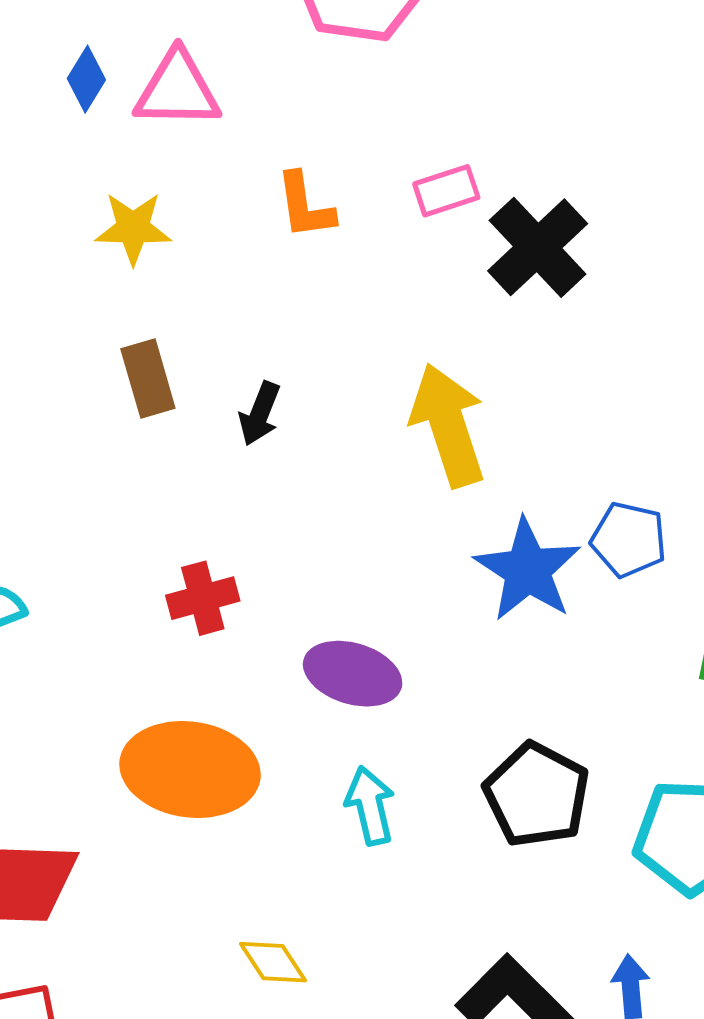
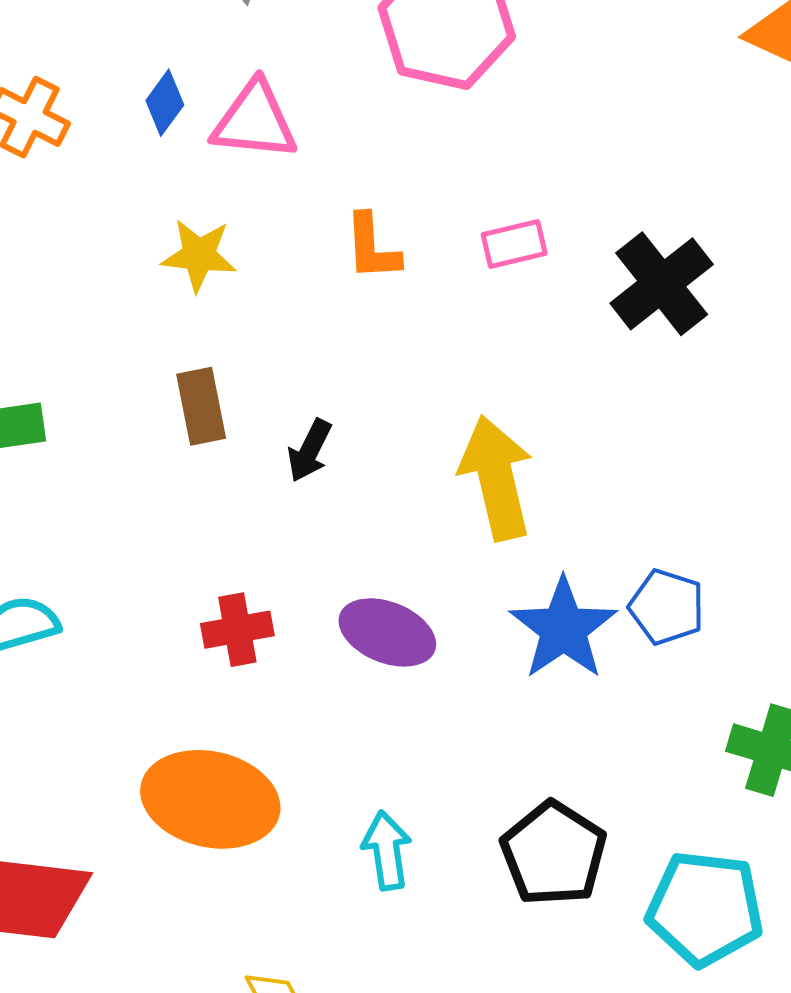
black cross: (538, 247) -> (662, 284), moved
purple ellipse: (353, 674) -> (387, 632), moved

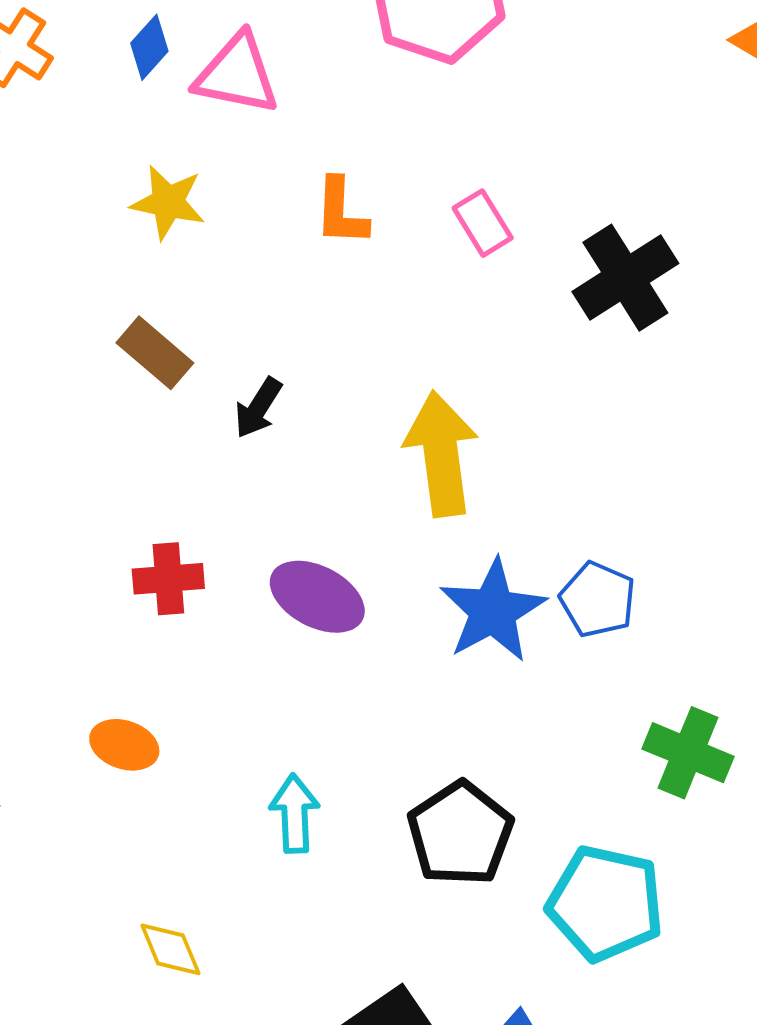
pink rectangle: (514, 244) -> (483, 223), turned 66
brown rectangle: (201, 406) -> (155, 353), turned -44
orange ellipse: (210, 799) -> (124, 745), size x0.5

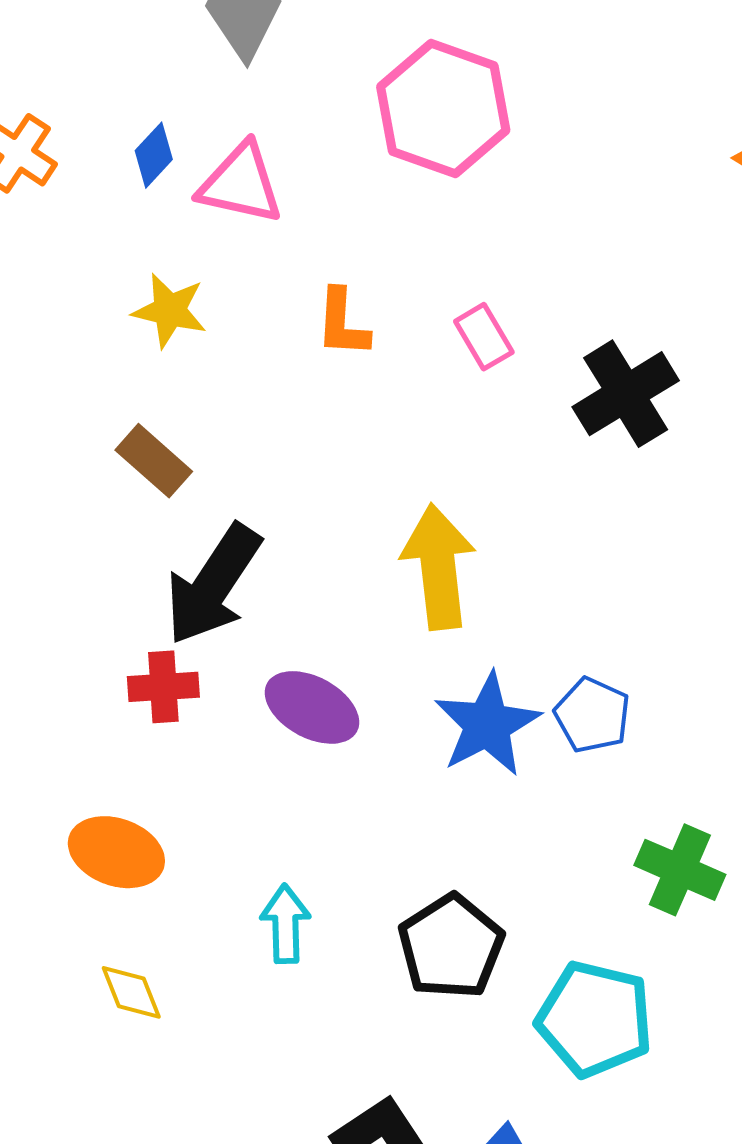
black arrow: (258, 408) -> (213, 585), moved, size x2.0
orange ellipse: (124, 745) -> (116, 852), size x1.4
yellow diamond: (170, 949) -> (131, 992), moved

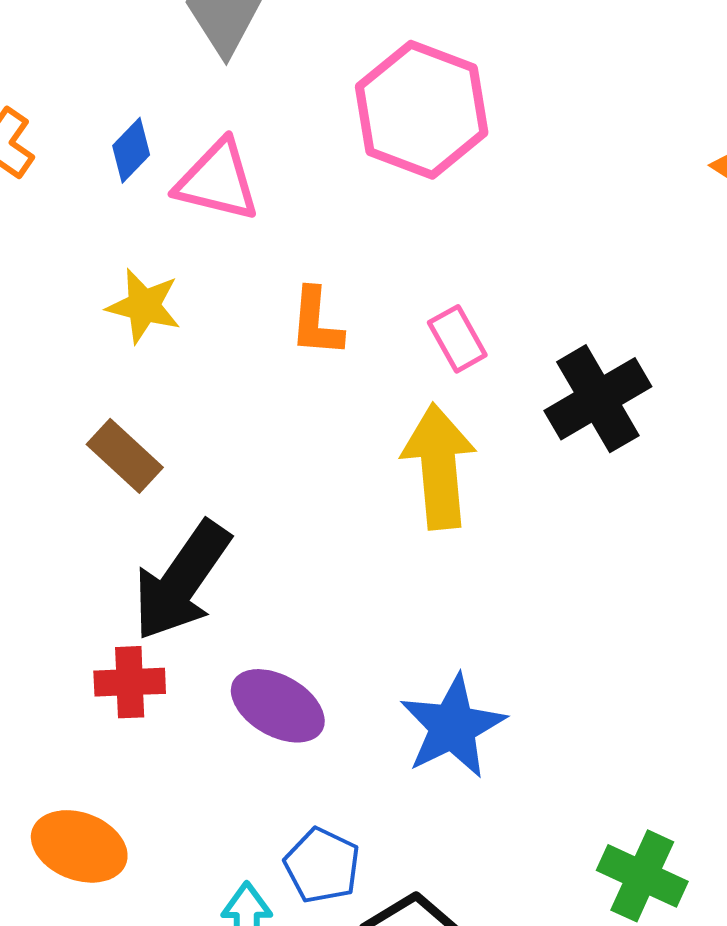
yellow arrow: (438, 567) -> (439, 466), moved
blue pentagon: (592, 715) -> (322, 865), moved

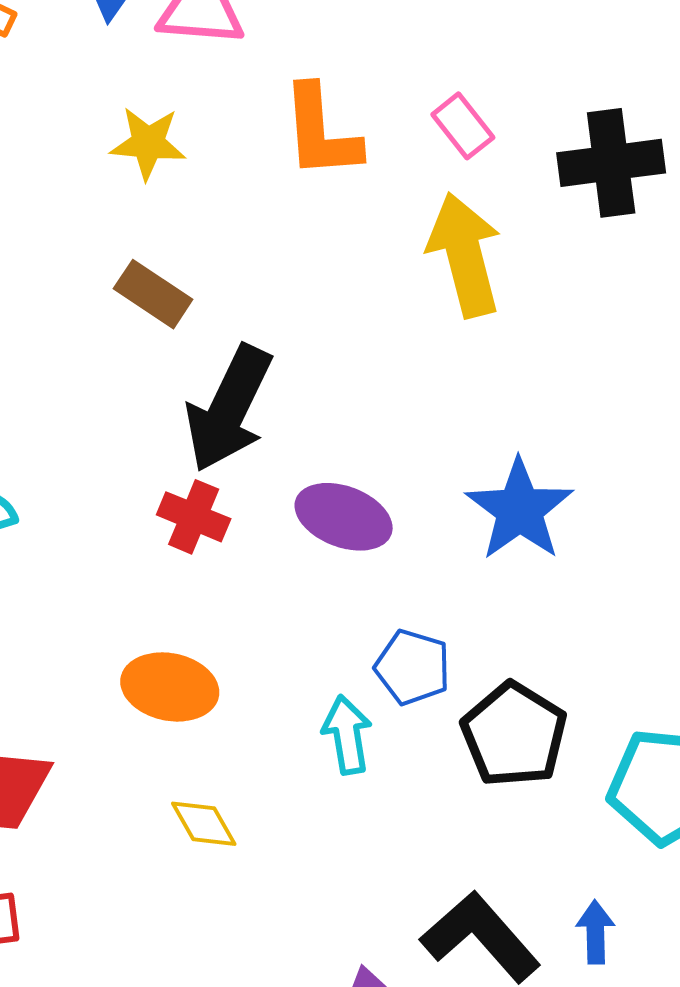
orange L-shape: (316, 322) -> (321, 132), size x1.4
black cross: (598, 399) -> (611, 163), turned 32
red cross: (130, 682) -> (194, 517), turned 34

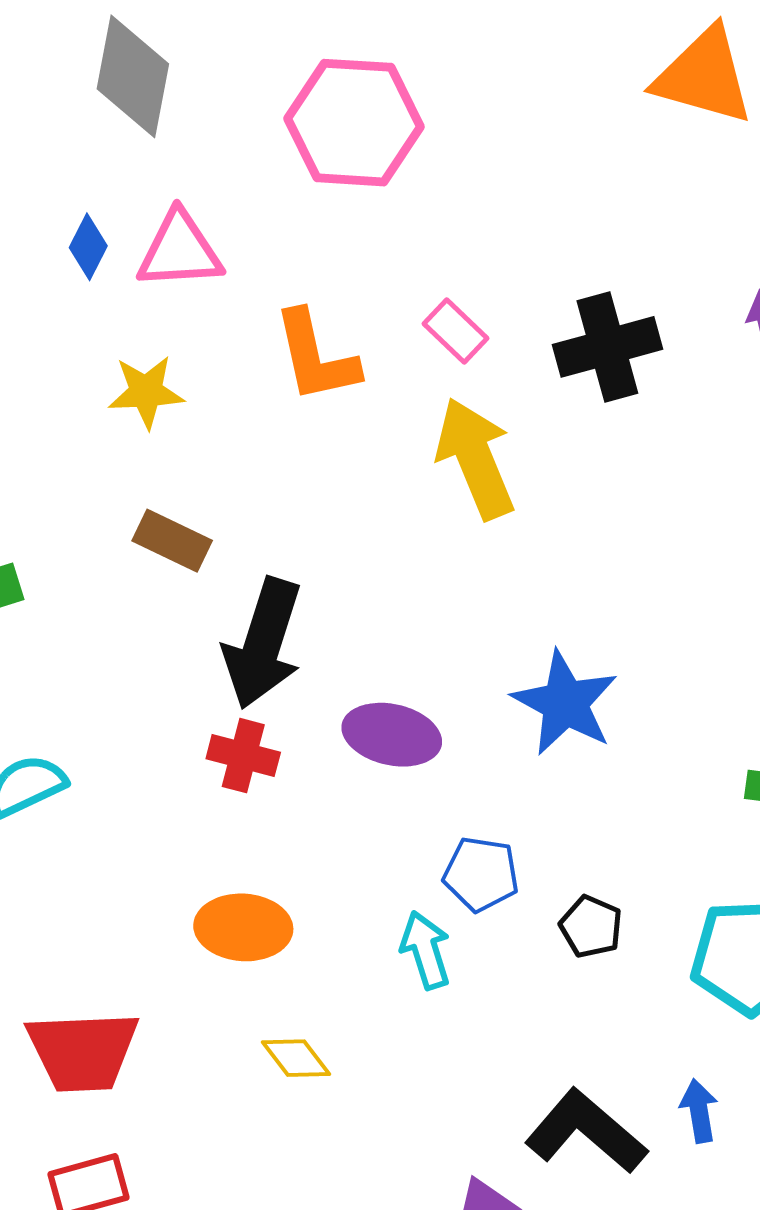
black pentagon: (514, 735) -> (591, 927), size x0.6

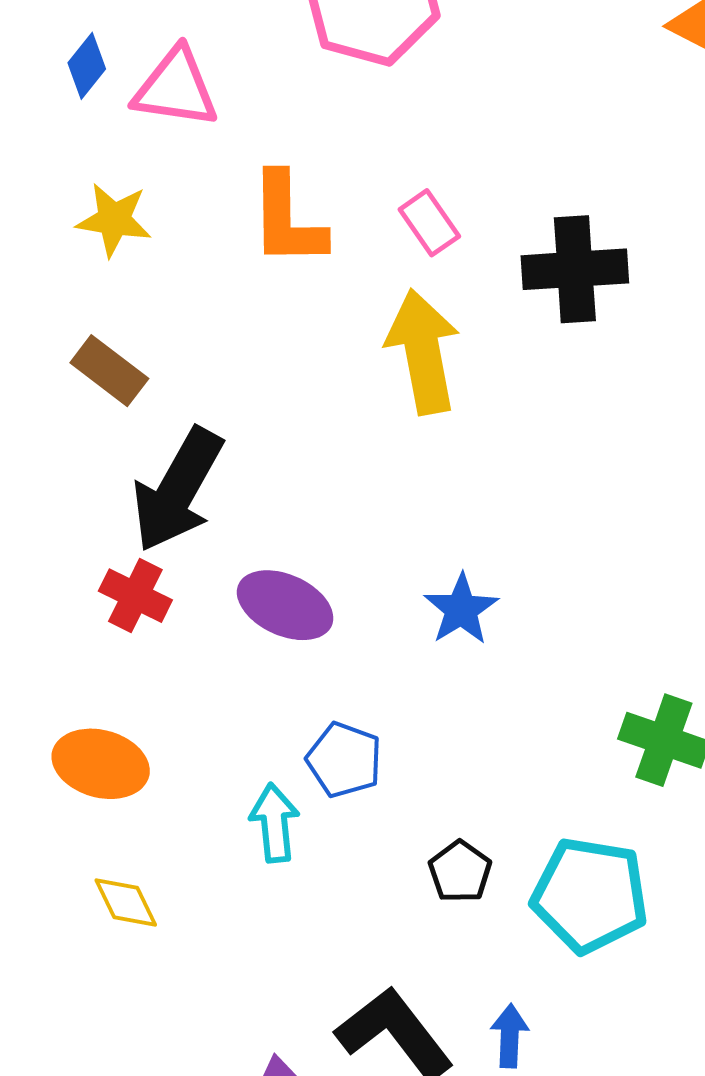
blue star: (565, 703) -> (461, 609), size x0.7
black pentagon: (591, 927) -> (460, 872), moved

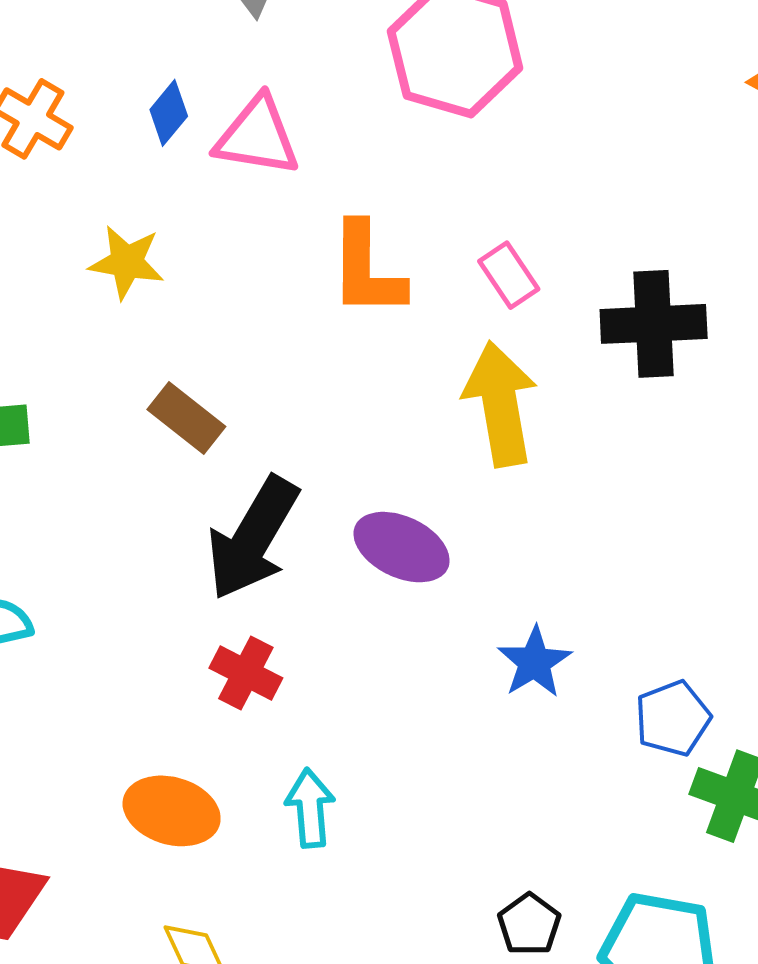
yellow star: (114, 220) -> (127, 262), moved
red cross: (135, 596) -> (246, 673), moved
purple ellipse: (285, 605) -> (402, 547), moved
blue pentagon: (344, 760) -> (673, 718), moved, turned 30
cyan arrow: (275, 823) -> (310, 808), moved

